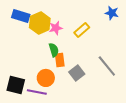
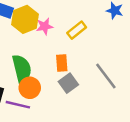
green semicircle: (54, 50) -> (22, 69), moved, size x1.6
orange rectangle: (60, 60) -> (62, 63), moved

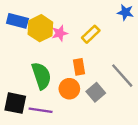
gray square: (68, 83) -> (96, 92), moved
orange circle: (30, 88) -> (69, 89), moved

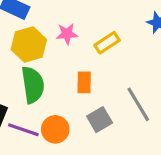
yellow hexagon: (40, 28) -> (29, 45), moved
orange circle: (69, 89) -> (55, 129), moved

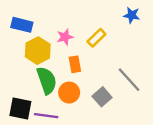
orange rectangle: (84, 82) -> (75, 64), moved
orange circle: (55, 129) -> (69, 93), moved

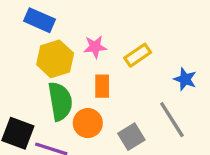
blue star: (132, 15) -> (185, 79), moved

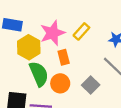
pink star: (95, 47) -> (53, 33), size x1.6

